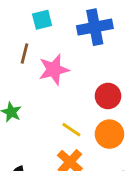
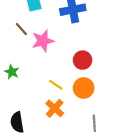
brown line: (24, 53) -> (21, 29), turned -56

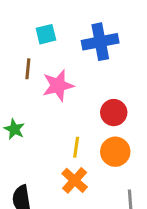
brown line: (21, 29) -> (28, 69), turned 48
yellow line: (56, 85) -> (76, 147), turned 64

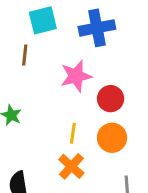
cyan square: (46, 34) -> (43, 20), size x1.4
pink star: (58, 85) -> (76, 76), moved

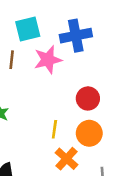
pink star: (76, 76) -> (48, 60), moved
orange cross: (71, 166) -> (66, 159), moved

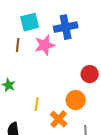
red circle: (88, 98) -> (90, 74), moved
yellow line: (54, 129) -> (37, 104), moved

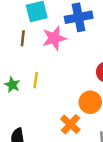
yellow line: (37, 104) -> (36, 80), moved

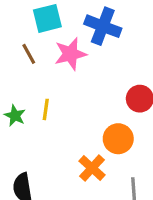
blue cross: (79, 17) -> (103, 26), turned 32
brown line: (23, 38) -> (29, 54), turned -35

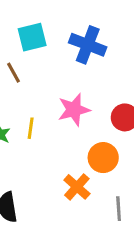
pink star: (70, 54) -> (74, 110), moved

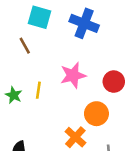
cyan square: (32, 37) -> (40, 17), turned 30

